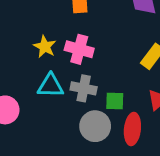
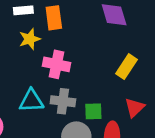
yellow star: (45, 47) -> (30, 39), moved, turned 30

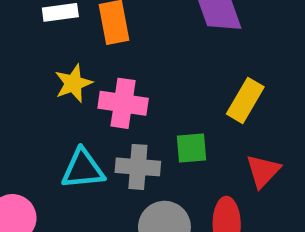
yellow star: (30, 39) -> (73, 83), moved
green square: (93, 111) -> (192, 148), moved

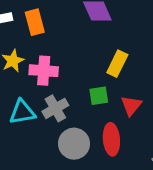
green square: (192, 148) -> (99, 96), moved
gray cross: (138, 167) -> (55, 108), turned -30

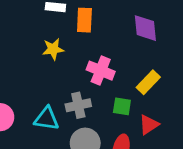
pink cross: (44, 71) -> (101, 71), moved
cyan triangle: (22, 112) -> (47, 119), moved

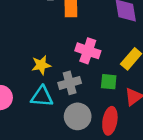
yellow star: (53, 49) -> (41, 65), moved

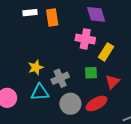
pink cross: (88, 51) -> (85, 39), moved
red ellipse: (110, 121) -> (96, 103), turned 60

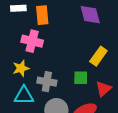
pink cross: (85, 39) -> (32, 41), moved
gray cross: (60, 78) -> (47, 82), turned 30

